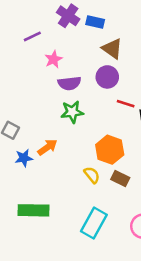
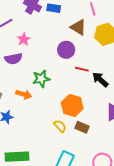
brown triangle: (112, 49) -> (78, 27), moved
purple semicircle: (69, 83) -> (13, 59), moved
orange arrow: (48, 147) -> (24, 94), moved, turned 56

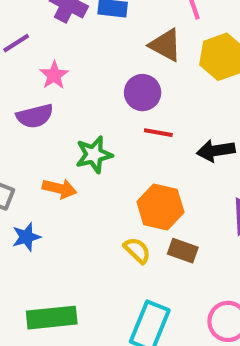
red line: (82, 69) -> (158, 133), moved
black arrow: (100, 80) -> (216, 151), turned -48

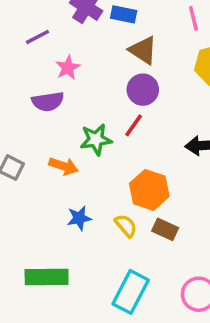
brown triangle: (165, 45) -> (143, 50), moved
red line: (158, 133) -> (134, 125), moved, turned -70
blue star: (26, 237) -> (79, 218), moved

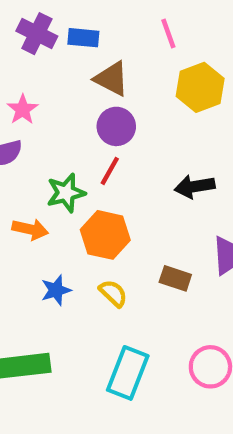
orange hexagon: (149, 190) -> (105, 235), moved
brown rectangle: (165, 229) -> (175, 278), moved

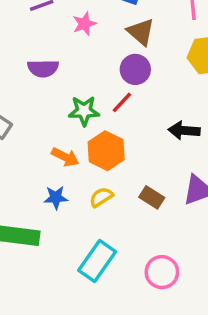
pink star: (23, 109) -> (84, 24), moved
orange arrow: (30, 229) -> (65, 157), moved
blue star: (56, 290) -> (56, 197), moved
yellow semicircle: (113, 293) -> (101, 197), turned -90

